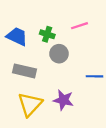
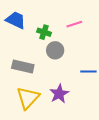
blue trapezoid: (17, 36) -> (16, 20), moved
purple star: (63, 100) -> (59, 94), turned 30

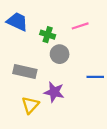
purple star: (59, 94) -> (54, 92), moved, turned -30
yellow triangle: (28, 98) -> (30, 105), size x0.7

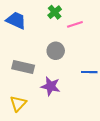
green cross: (48, 35) -> (55, 12), moved, turned 32
yellow triangle: (30, 105) -> (18, 104), moved

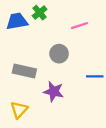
green cross: (55, 12) -> (40, 13), moved
blue trapezoid: (16, 20) -> (17, 21), turned -35

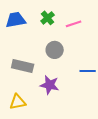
green cross: (40, 13) -> (48, 18), moved
yellow triangle: (19, 110) -> (18, 102), turned 36

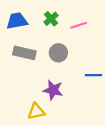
gray rectangle: (23, 66) -> (24, 53), moved
yellow triangle: (18, 102) -> (36, 111), moved

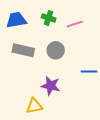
green cross: (51, 19) -> (49, 18), turned -32

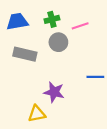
green cross: (49, 18) -> (52, 19), turned -32
gray circle: (56, 50) -> (58, 42), moved

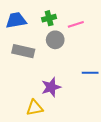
purple star: (54, 92) -> (51, 87), turned -30

